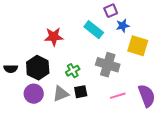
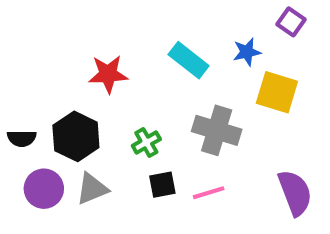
purple square: (111, 11) -> (291, 22), moved, turned -32
purple circle: (34, 94) -> (44, 189), moved
gray triangle: (61, 94) -> (92, 189), moved
pink line: (118, 96) -> (209, 193), moved

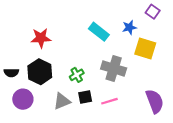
red star: (108, 74) -> (41, 38), moved
gray triangle: (92, 189) -> (62, 101), moved

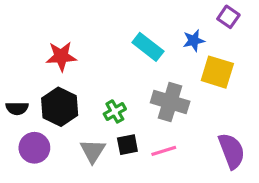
gray triangle: (62, 101) -> (93, 151), turned -36

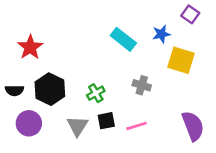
red star: (61, 56) -> (30, 47), moved, turned -30
gray cross: (170, 102) -> (142, 85), size x0.6

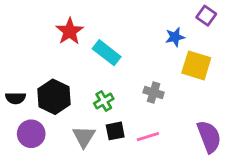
cyan rectangle: (123, 39) -> (107, 53), moved
red star: (30, 47) -> (70, 31), moved

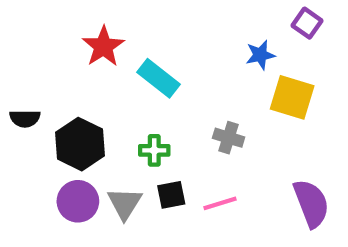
black semicircle: (16, 98) -> (25, 119), moved
green cross: (104, 101) -> (154, 150), turned 30
purple circle: (31, 134) -> (78, 201), moved

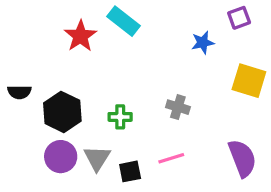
purple square: (307, 23) -> (239, 18), turned 35
cyan rectangle: (159, 78) -> (123, 21), moved
yellow square: (292, 97) -> (249, 81), moved
black square: (171, 195) -> (130, 171), moved

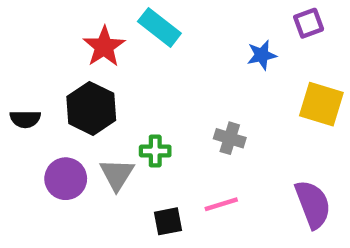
black hexagon: (62, 112) -> (91, 108), moved
purple circle: (61, 157) -> (66, 179), moved
gray triangle: (97, 158) -> (117, 174), moved

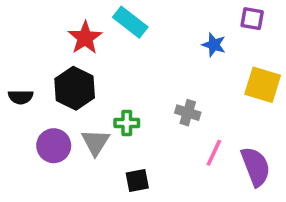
purple square: (309, 23) -> (252, 19), turned 30
blue star: (262, 55) -> (214, 45), turned 30
pink line: (221, 204) -> (214, 153), moved, turned -48

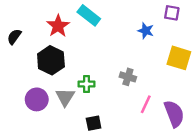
black semicircle: (21, 97) -> (14, 37), moved, turned 126

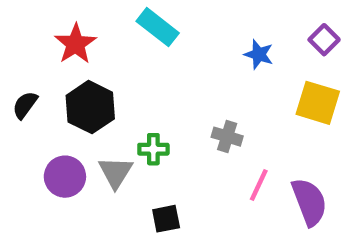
purple square: (172, 13) -> (324, 40), moved, turned 35
red star: (58, 26) -> (75, 44), moved
black semicircle: (14, 37) -> (25, 105), moved

